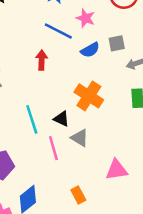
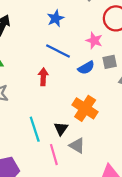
pink star: (85, 18) -> (94, 41), moved
black triangle: (62, 119) -> (61, 129), turned 40

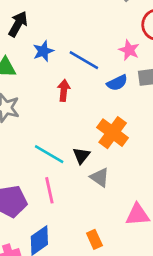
blue star: (56, 18) -> (43, 51), moved
cyan line: (35, 129) -> (49, 154), turned -45
pink line: (54, 155) -> (49, 190), moved

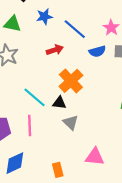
red arrow: (64, 90) -> (55, 50), turned 56
orange cross: (113, 133) -> (71, 81), moved
black triangle: (81, 155) -> (59, 103), turned 48

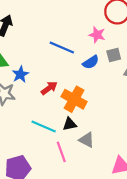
blue star: (44, 16) -> (20, 74), moved
red arrow: (55, 50) -> (49, 88), moved
pink line: (30, 126) -> (61, 152), moved

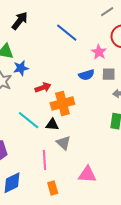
blue line: (62, 47) -> (67, 33), moved
orange cross: (74, 99) -> (62, 104), turned 30
pink line: (61, 152) -> (45, 160), moved

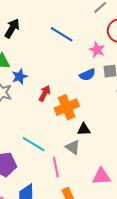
red arrow: (43, 87) -> (45, 93), turned -35
cyan line: (29, 120) -> (34, 144), moved
black triangle: (52, 125) -> (84, 129), moved

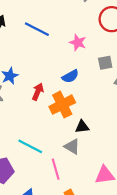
blue line: (62, 34) -> (37, 29), moved
pink star: (97, 50) -> (78, 42), moved
blue semicircle: (87, 75) -> (70, 76), moved

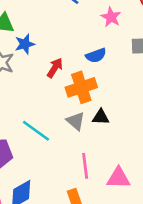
gray triangle: (72, 146) -> (76, 121), moved
pink line: (56, 169) -> (85, 166), moved

